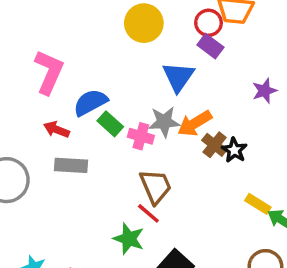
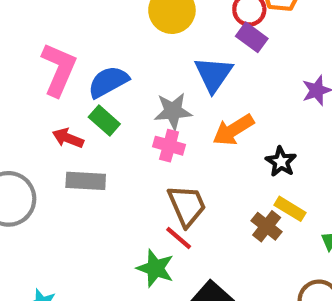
blue semicircle: (90, 102) -> (108, 82), moved
gray star: (164, 122) -> (173, 111), moved
green rectangle: (110, 124) -> (104, 121), moved
brown cross: (215, 145) -> (267, 226), moved
yellow rectangle: (258, 204) -> (290, 209), moved

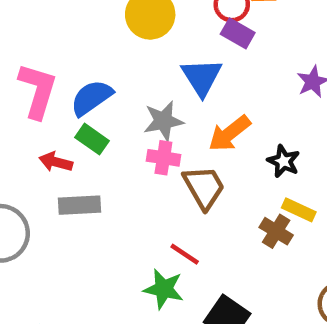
brown trapezoid: (187, 206) -> (204, 187), moved

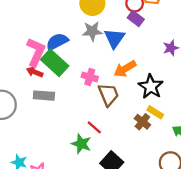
pink L-shape: (38, 91) -> (36, 52), moved
gray star: (163, 121) -> (92, 31), moved
green rectangle: (92, 139) -> (55, 63), size x1.6
black star: (284, 161) -> (151, 87), size x1.5

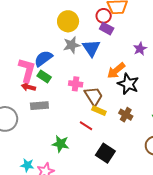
green rectangle: (55, 63) -> (44, 77), size x0.6
orange arrow: (125, 69) -> (116, 71), moved
yellow rectangle: (155, 112) -> (99, 111), moved
green star: (81, 144) -> (60, 144), moved

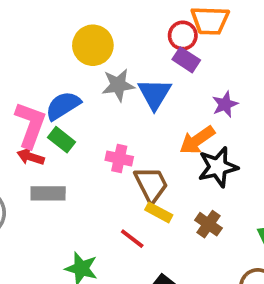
yellow circle: (68, 21) -> (93, 45), moved
purple star: (140, 49) -> (225, 104), moved
black star: (128, 84) -> (218, 167), turned 30

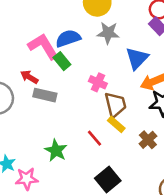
blue triangle: (155, 94) -> (137, 58), moved
pink L-shape: (30, 125) -> (43, 46), turned -64
red arrow: (31, 157) -> (29, 77), moved

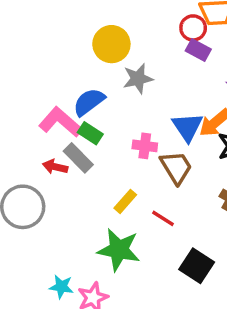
blue triangle: (137, 58) -> (187, 127), moved
gray rectangle: (45, 95) -> (78, 158), moved, turned 50
yellow rectangle: (116, 124) -> (125, 201), moved, turned -72
green star: (56, 150) -> (119, 250), size x1.4

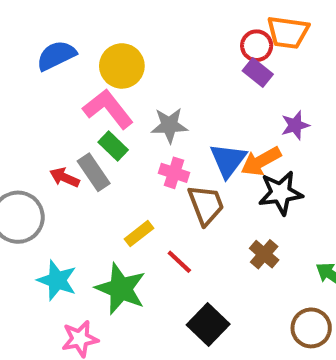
yellow circle: (111, 44) -> (122, 66), moved
gray star: (138, 79) -> (169, 125), moved
blue semicircle: (89, 102) -> (56, 56), moved
pink L-shape: (60, 122) -> (108, 109), moved
cyan star: (61, 287) -> (57, 280), moved, size x1.4

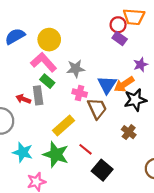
gray rectangle: (94, 172) -> (38, 95), turned 30
yellow rectangle: (139, 234) -> (63, 125), size x1.5
red line: (179, 262) -> (86, 149), moved

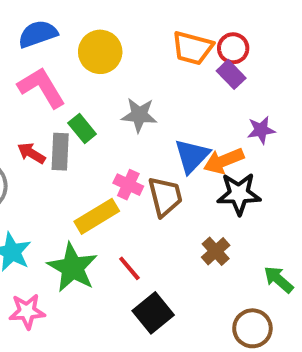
orange trapezoid: (134, 17) -> (192, 48), moved
pink L-shape: (43, 62) -> (42, 88), moved
pink cross: (80, 93) -> (128, 185), moved

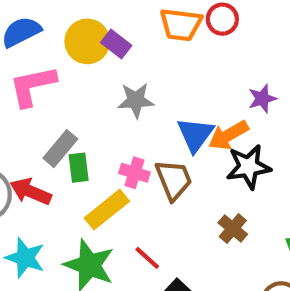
purple rectangle: (231, 74) -> (116, 44), moved
pink L-shape: (42, 88) -> (33, 86), turned -63
green rectangle: (82, 128) -> (79, 168), moved, turned 40
gray rectangle: (60, 152) -> (60, 149), turned 45
red arrow: (31, 153) -> (31, 192), moved, size x1.4

